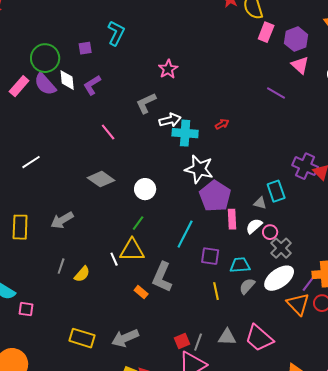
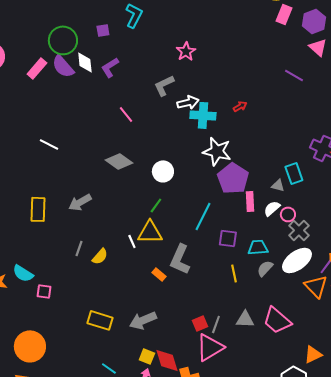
white line: (31, 162) -> (49, 144), turned 60

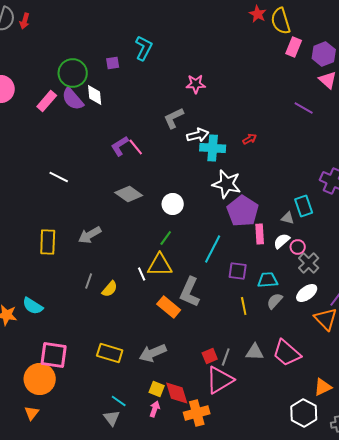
pink star: (186, 51) -> (196, 84), turned 30
purple L-shape: (110, 67) -> (120, 146), moved
white ellipse: (297, 260) -> (307, 293), size x0.7
orange rectangle: (159, 274) -> (169, 307), size x1.6
pink square: (44, 291) -> (54, 355), moved, size x1.8

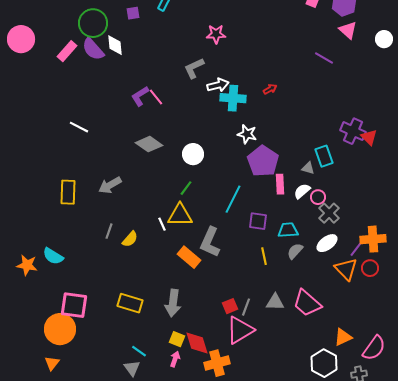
white star: (227, 184) -> (247, 134), size x0.7
gray arrow: (153, 353) -> (173, 303), turned -60

